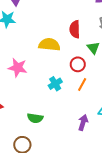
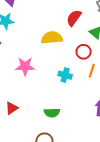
red semicircle: (75, 29) -> (74, 18), turned 48
cyan cross: (55, 84) -> (65, 75), turned -32

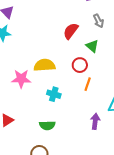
yellow semicircle: (52, 38) -> (44, 65), moved
cyan cross: (65, 75) -> (54, 94), moved

